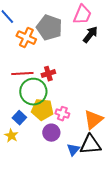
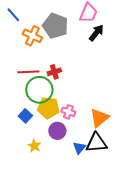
yellow star: (11, 136) -> (34, 146), moved

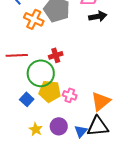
black arrow: (96, 33) -> (98, 16), turned 42
red line: (28, 72) -> (17, 55), moved
purple circle: (57, 131) -> (59, 126), moved

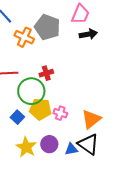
black triangle: (98, 126) -> (88, 144), turned 40
yellow star: (36, 129) -> (26, 147), size x1.5
blue triangle: (81, 131) -> (71, 149), turned 40

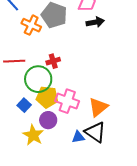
pink cross: (60, 113) -> (67, 101), size x1.6
purple circle: (49, 144) -> (48, 120), moved

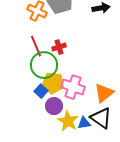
red line: (14, 61) -> (36, 46), moved, turned 70
blue square: (24, 105) -> (41, 91), moved
yellow star: (33, 135) -> (68, 121), moved

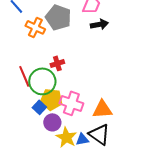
red line: (36, 46) -> (24, 76), moved
orange triangle: (104, 93) -> (102, 109), turned 35

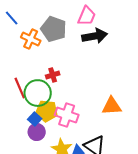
black arrow: (99, 24) -> (95, 36), size x1.4
orange triangle: (102, 109) -> (112, 106), moved
purple circle: (52, 122) -> (37, 132), moved

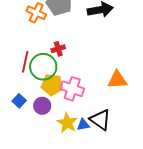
red line: (20, 88) -> (25, 62), turned 35
blue square: (35, 119) -> (19, 101), moved

